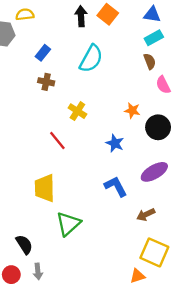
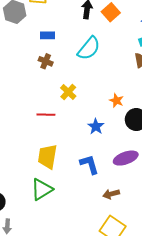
blue rectangle: (43, 53) -> (47, 35), turned 40
red line: (57, 140) -> (46, 115), turned -60
yellow trapezoid: (45, 188) -> (47, 157), moved

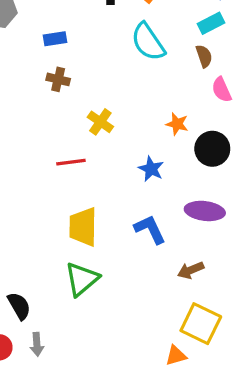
cyan semicircle: (89, 48) -> (148, 42), moved, turned 115
purple ellipse: (126, 158) -> (205, 211), turned 35

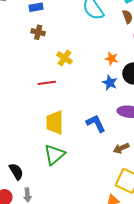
blue star: (151, 169) -> (110, 83), moved

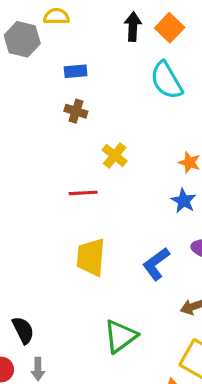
blue L-shape: (96, 123) -> (156, 264), turned -105
green triangle: (54, 155) -> (120, 336), moved

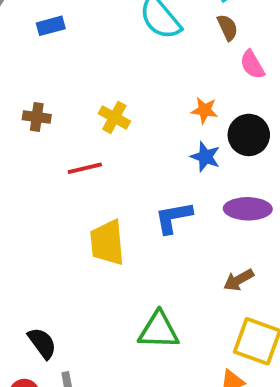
brown cross: (76, 111) -> (37, 117), moved
blue L-shape: (156, 264) -> (173, 218), moved, turned 36
green triangle: (120, 336) -> (159, 330), turned 48

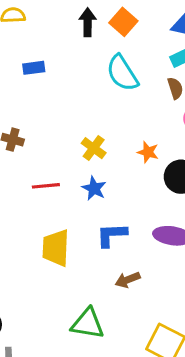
yellow cross: (114, 117) -> (94, 148), moved
blue star: (205, 157) -> (94, 188), moved
brown arrow: (239, 280) -> (128, 280), moved

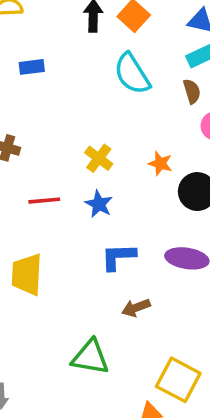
yellow trapezoid: (56, 248) -> (27, 275), moved

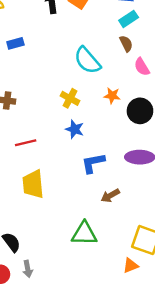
cyan semicircle: (132, 74) -> (87, 60), moved
red line: (44, 201) -> (26, 143), moved

